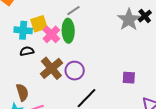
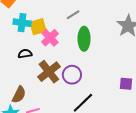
cyan cross: (23, 30) -> (22, 23), moved
green ellipse: (68, 31) -> (84, 39), moved
brown semicircle: (22, 92) -> (19, 95), turned 42

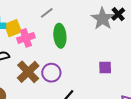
pink cross: (50, 38) -> (26, 38), turned 30
purple square: (126, 84) -> (105, 68), moved

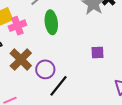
purple circle: (51, 73) -> (45, 69), moved

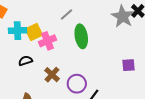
brown cross: (21, 59) -> (52, 75), size x0.7

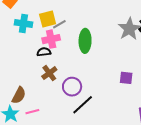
gray line: (66, 14) -> (59, 24), moved
yellow square: (34, 32) -> (48, 19), moved
black semicircle: (25, 61) -> (44, 52), moved

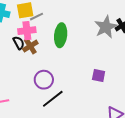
black semicircle: (44, 52) -> (19, 43), turned 64
brown cross: (49, 73) -> (30, 46), moved

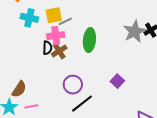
black semicircle: (19, 43) -> (47, 48), turned 32
purple square: (99, 75) -> (117, 81), moved, turned 32

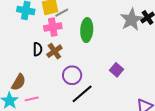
black semicircle: (47, 48) -> (38, 49), moved
brown cross: (59, 51) -> (54, 51), moved

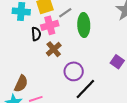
gray line: (62, 13) -> (65, 13), moved
black semicircle: (38, 49) -> (36, 34), moved

